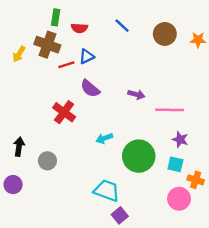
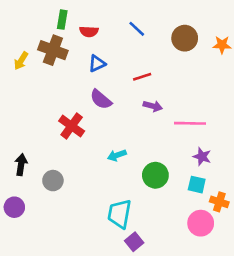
red line: (66, 65) -> (142, 77), moved
green circle: (139, 156) -> (155, 175), size x0.7
cyan trapezoid: (107, 190) -> (119, 214), turned -100

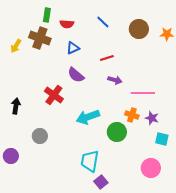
cyan arrow: (117, 155) -> (88, 117), size x1.6
black arrow: (21, 165) -> (16, 106), moved
cyan square: (197, 185) -> (162, 139), moved
orange cross: (219, 202) -> (132, 115), moved

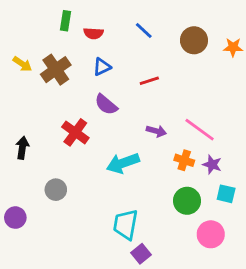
brown cross: (40, 38) -> (56, 70), moved, turned 35
yellow arrow: (16, 46) -> (22, 64), turned -88
purple arrow: (115, 80) -> (156, 131), moved
pink line: (143, 93) -> (200, 130), turned 35
green circle: (117, 132) -> (187, 201), moved

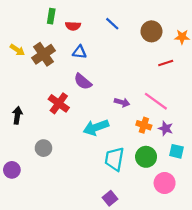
blue triangle: (102, 67) -> (79, 52), turned 32
red line: (149, 81) -> (166, 63), moved
cyan trapezoid: (126, 225) -> (114, 159), moved

